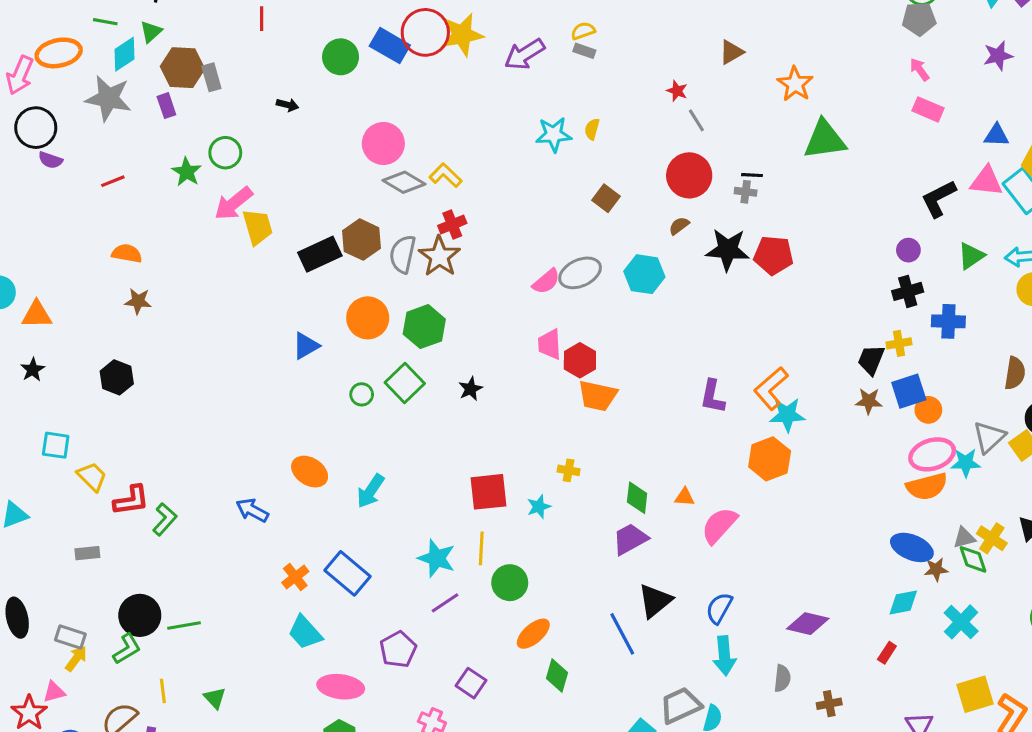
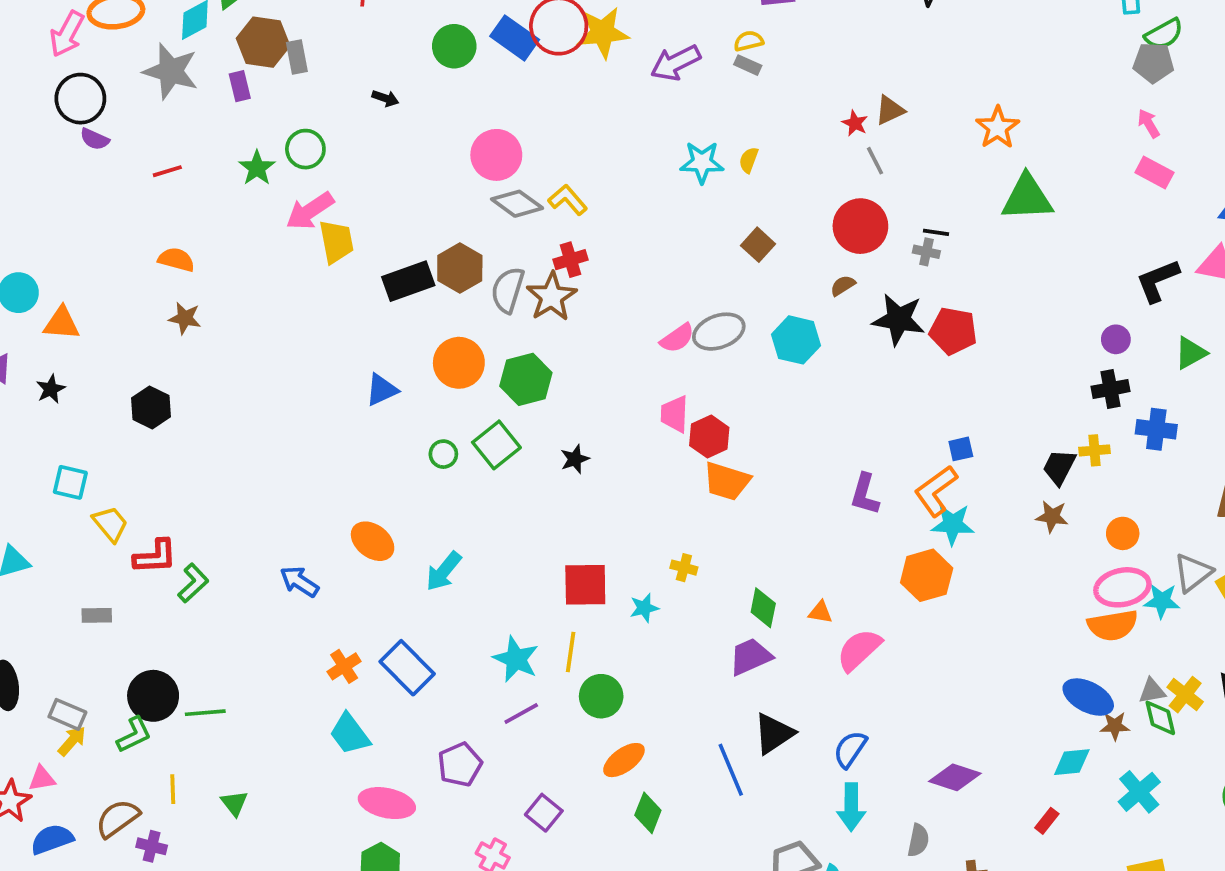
brown triangle: (731, 52) -> (890, 110), moved
blue square: (909, 391) -> (961, 449), moved, size x0.6

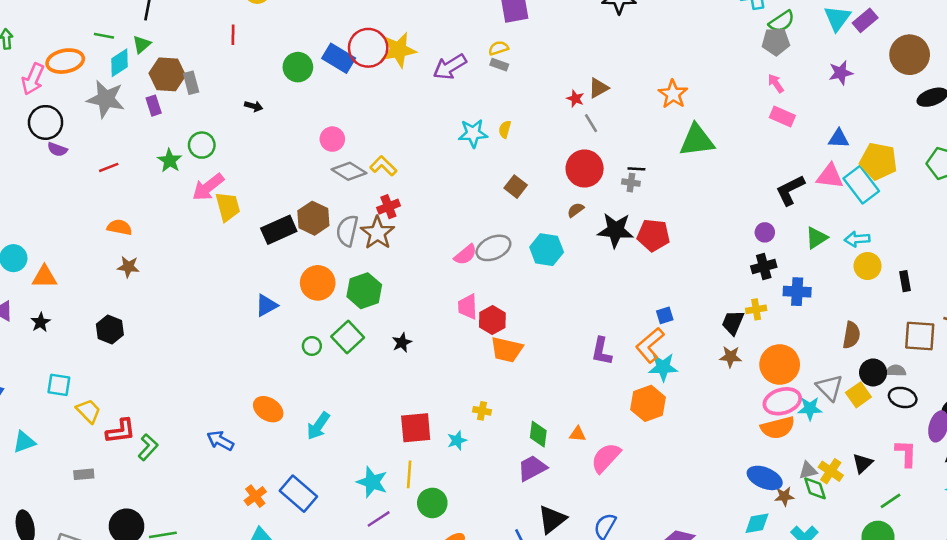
pink circle: (496, 155) -> (332, 139), size x0.7
orange circle: (1123, 533) -> (780, 364), size x1.8
gray triangle: (1193, 573) -> (830, 388), turned -32

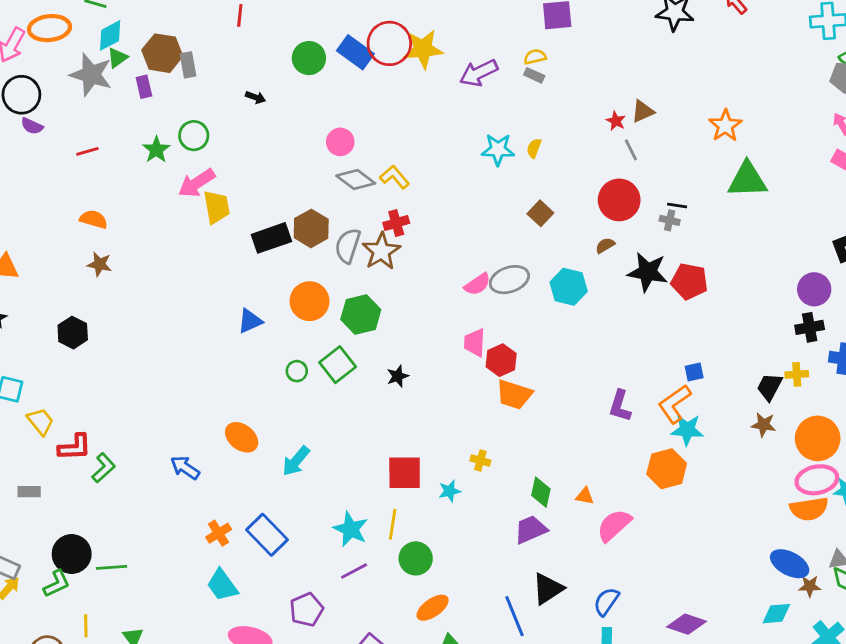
green triangle: (142, 44) -> (117, 58), moved
purple circle: (765, 232) -> (814, 289), size x1.5

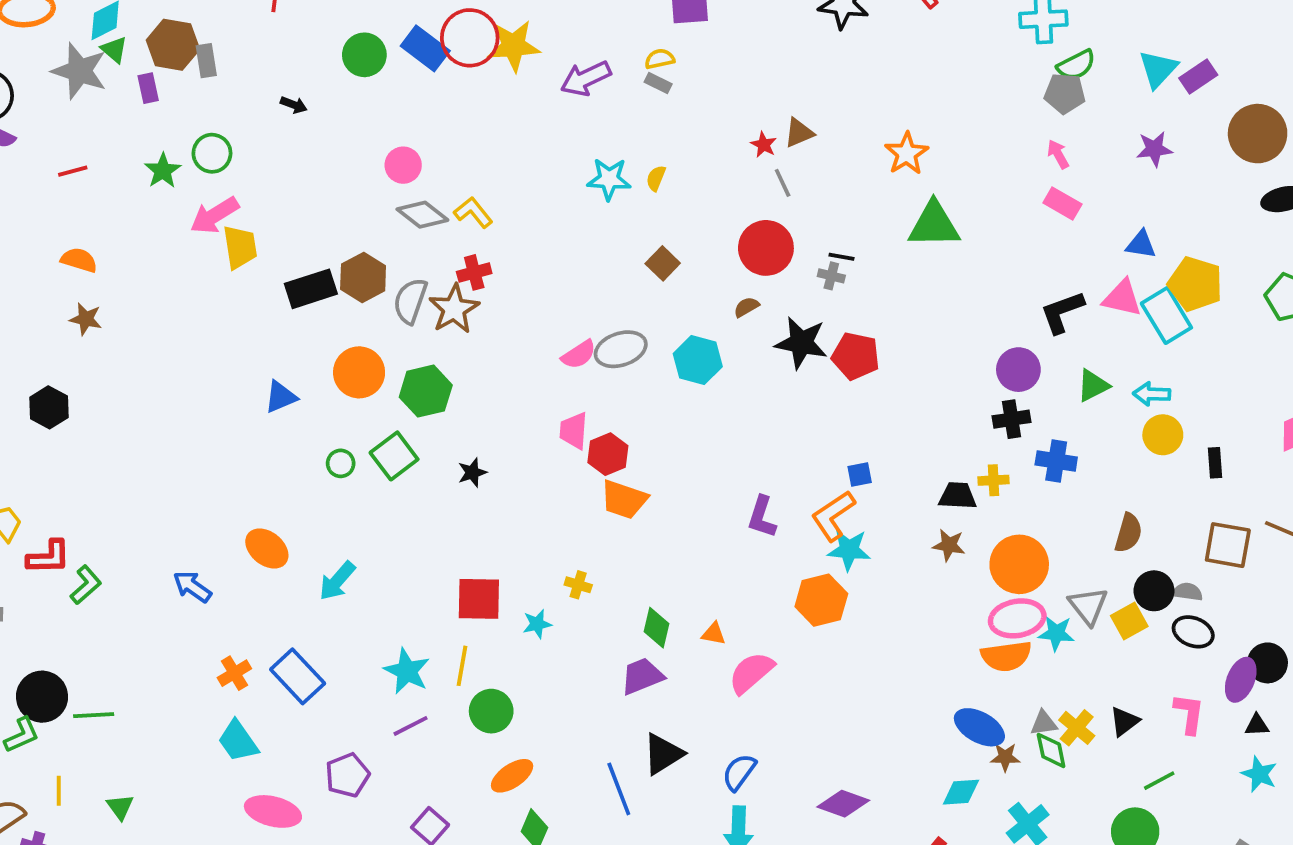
green triangle: (117, 58) -> (114, 50), turned -45
black trapezoid: (770, 387) -> (958, 496), turned 64

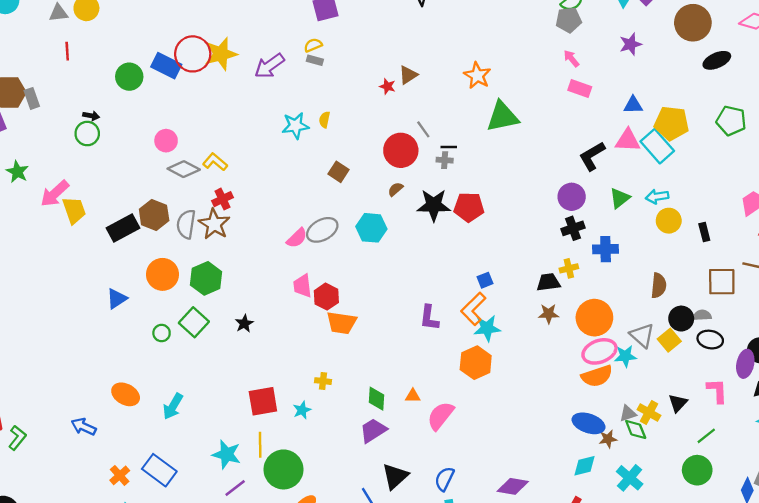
green circle: (212, 153) -> (87, 134), moved
gray line: (783, 183) -> (423, 129), moved
green circle: (491, 711) -> (284, 469), size x1.4

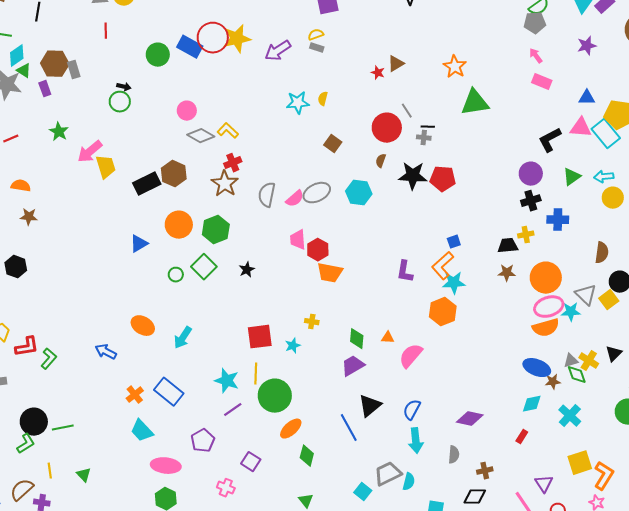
brown semicircle: (395, 189) -> (381, 161), turned -32
gray semicircle: (186, 224) -> (267, 195), moved

